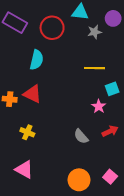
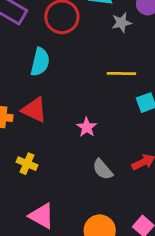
pink star: (99, 106) -> (87, 127), moved
pink triangle: (24, 169) -> (42, 216), moved

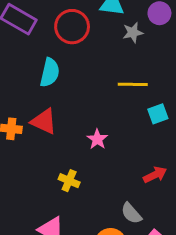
yellow cross: (27, 164) -> (69, 181), moved
gray semicircle: (103, 169) -> (131, 213), moved

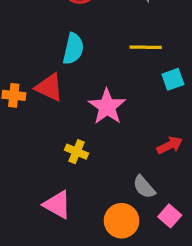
cyan semicircle: (50, 73) -> (73, 49), moved
pink star: (97, 139) -> (107, 107), size x1.6

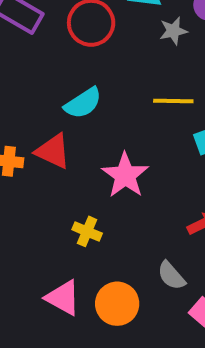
cyan semicircle: (73, 49) -> (83, 103), turned 44
orange circle: (122, 221) -> (117, 304), moved

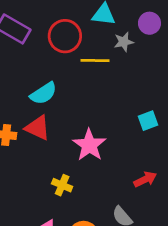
yellow line: (173, 101) -> (95, 60), moved
cyan semicircle: (83, 103) -> (43, 93), moved

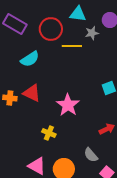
cyan semicircle: (43, 93) -> (30, 59), moved

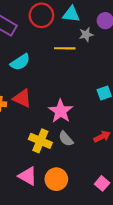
red circle: (51, 29) -> (41, 15), moved
yellow cross: (49, 133) -> (40, 141), size x1.5
gray semicircle: (91, 155) -> (66, 139), moved

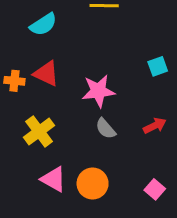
pink star: (61, 111) -> (98, 91), turned 30
yellow cross: (40, 141) -> (39, 131), moved, turned 30

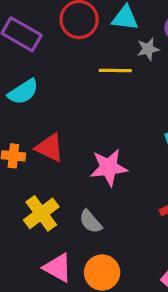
cyan semicircle: (43, 24) -> (23, 92), moved
gray semicircle: (106, 129) -> (91, 222), moved

